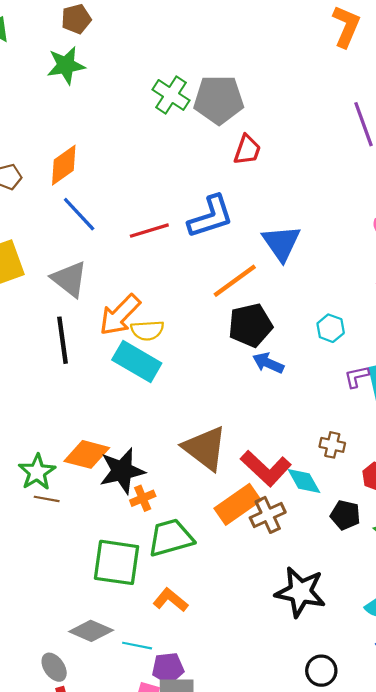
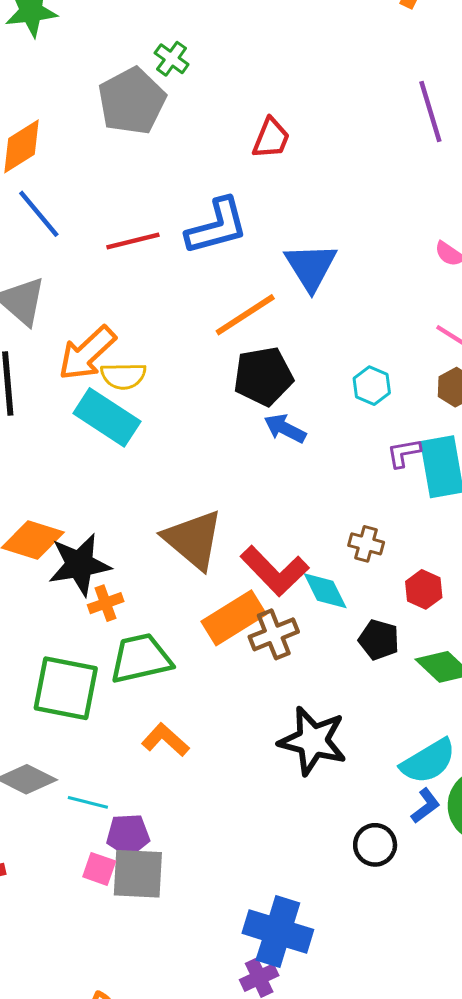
green cross: (171, 95) -> (172, 59), size x0.7
gray pentagon: (219, 100) -> (132, 101), moved, turned -30
orange L-shape: (170, 600) -> (165, 740), moved
black circle: (321, 671) -> (375, 845), moved

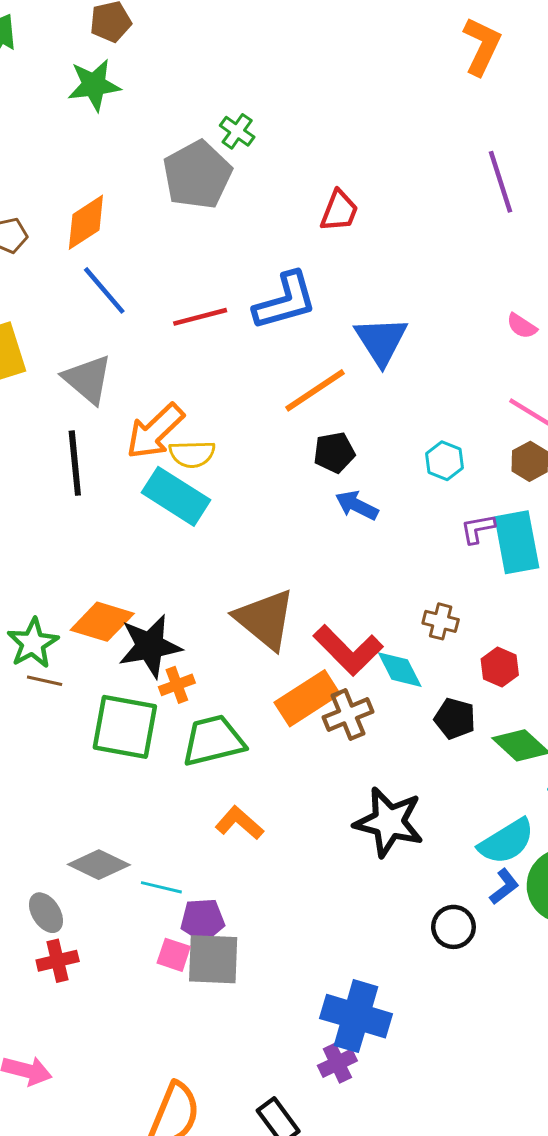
black pentagon: (263, 376) -> (334, 453), size x0.7
green square: (66, 688) -> (125, 727), moved

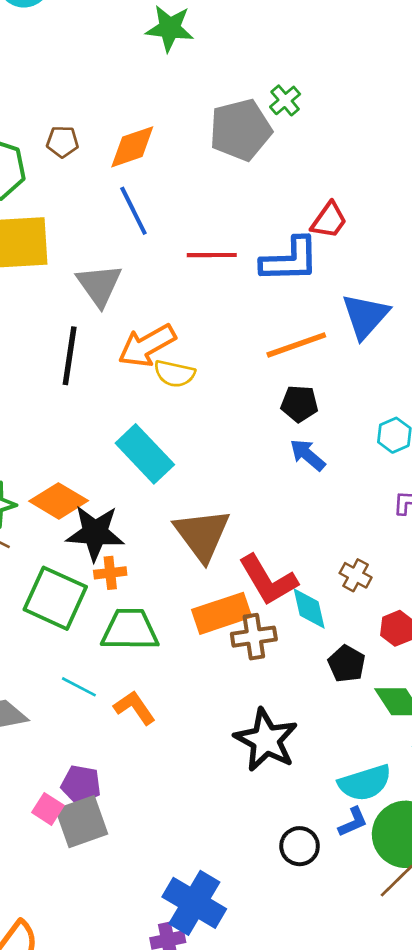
red trapezoid: (339, 211) -> (329, 220), moved
cyan rectangle: (176, 496) -> (145, 454), moved
cyan line: (161, 887) -> (79, 687), moved
gray square: (213, 959) -> (82, 822), turned -36

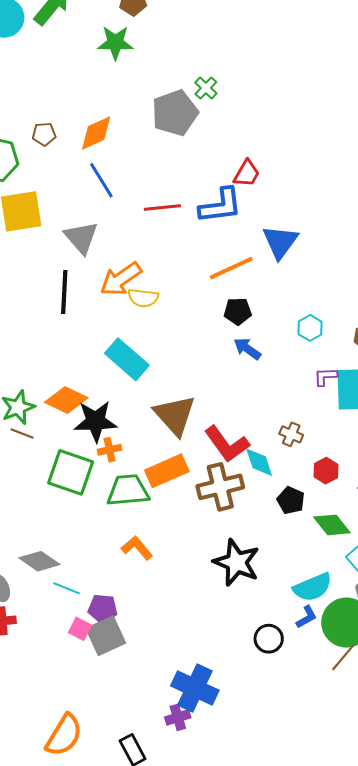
orange rectangle: (222, 613) -> (167, 471), moved
brown cross: (254, 637) -> (220, 487), size x1.4
cyan line: (79, 687) -> (66, 588), moved

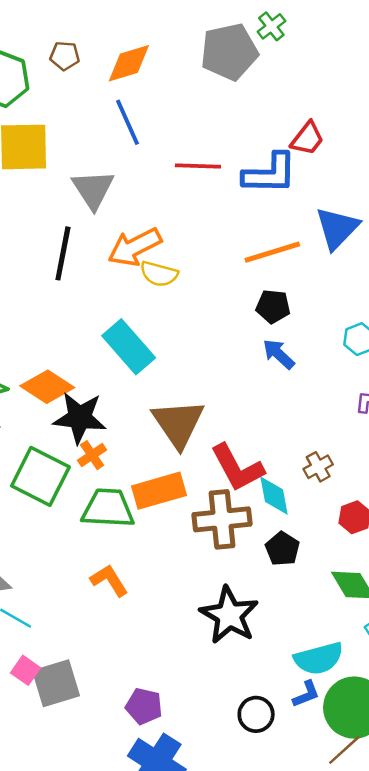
brown cross: (291, 434) -> (318, 467), turned 30
orange cross: (110, 450) -> (92, 455), turned -30
black pentagon: (291, 500) -> (282, 549), moved
purple pentagon: (103, 609) -> (144, 706), moved

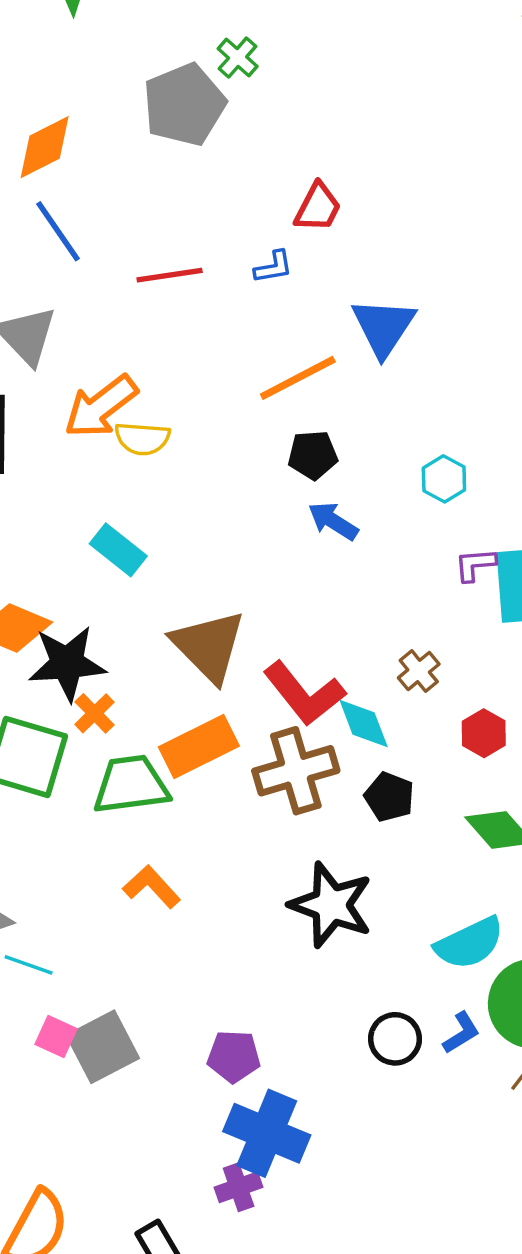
blue L-shape: (270, 174) -> (274, 267), size x0.5
cyan rectangle: (129, 347) -> (118, 550), size x0.7
blue L-shape: (306, 694) -> (461, 1033), moved

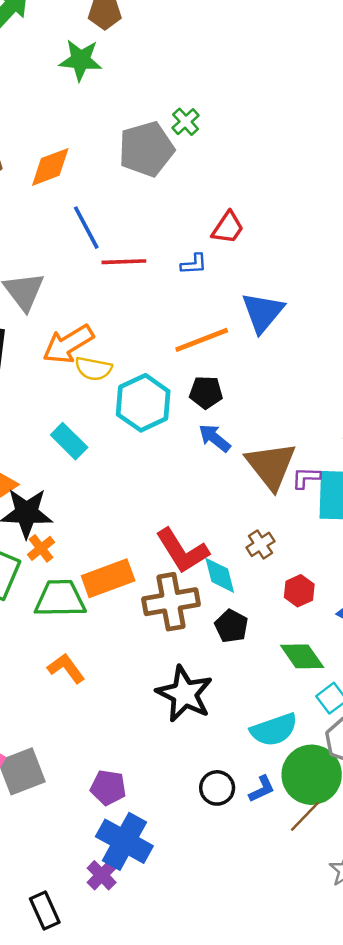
blue line: (58, 231) -> (86, 228), moved
cyan hexagon: (444, 479) -> (143, 403), moved, size x1.8
brown triangle: (209, 646) -> (271, 466), moved
purple cross: (239, 1187) -> (102, 875), turned -32

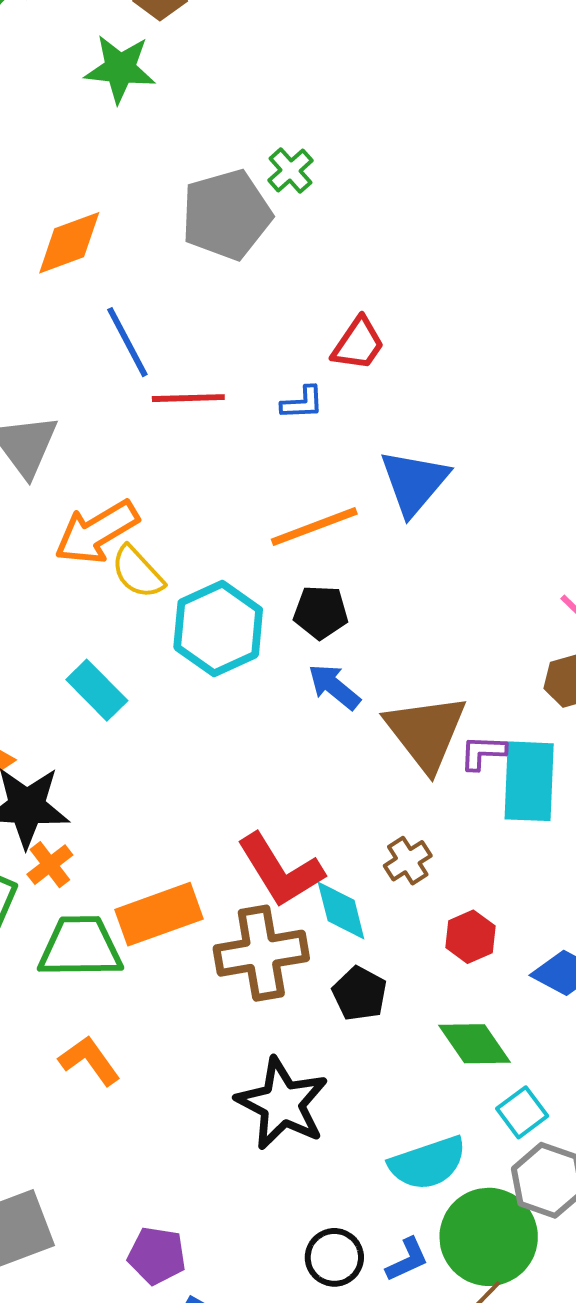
yellow semicircle: (93, 369) -> (138, 572), turned 36

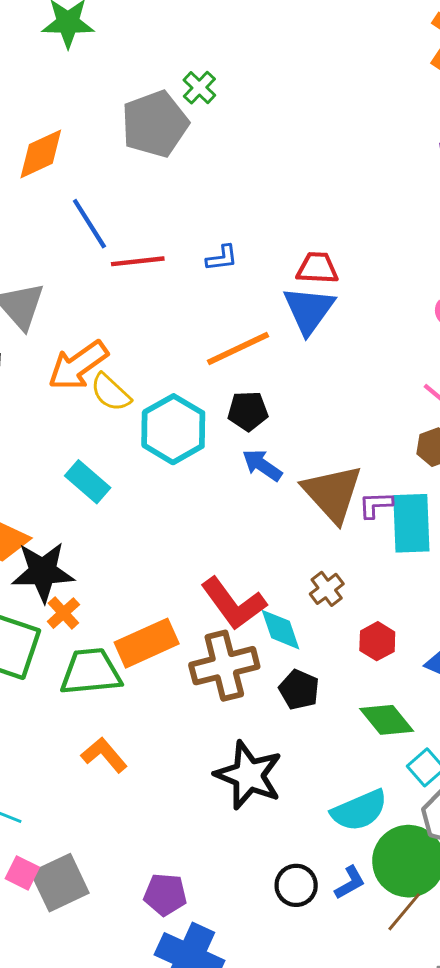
red trapezoid: (358, 344) -> (317, 268), moved, turned -117

